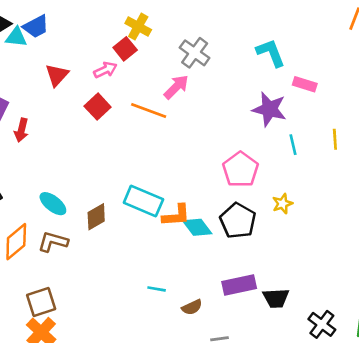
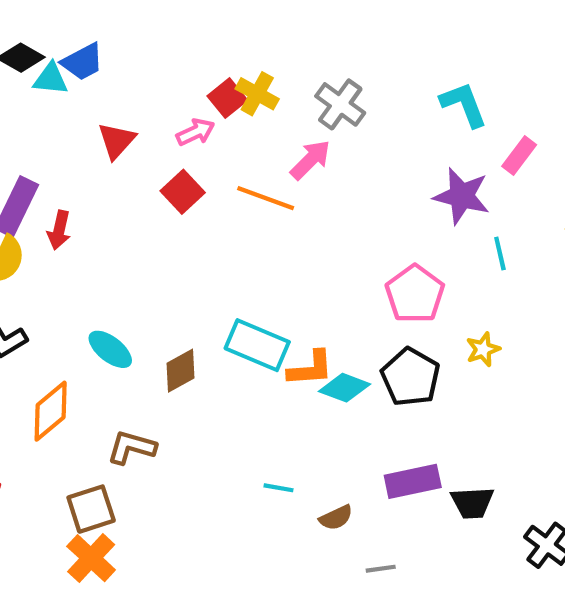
yellow cross: (138, 27) -> (257, 94), moved
pink rectangle: (305, 84) -> (519, 156), turned -70
cyan diamond: (197, 227) -> (344, 388), turned -32
brown L-shape: (53, 242) -> (132, 447), moved

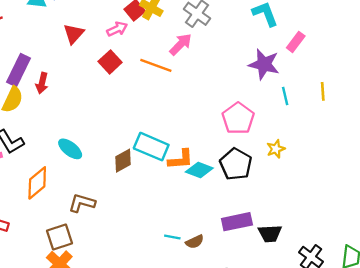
brown diamond: (181, 371) -> (123, 161), moved
cyan line: (278, 488) -> (172, 237), moved

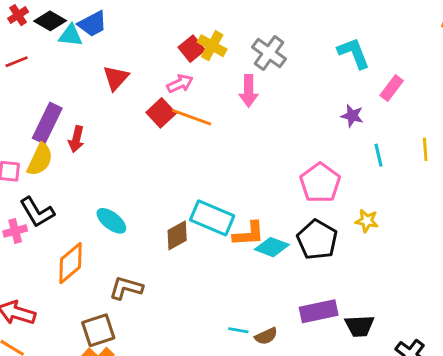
pink arrow: (117, 29) -> (180, 84), moved
pink arrow: (181, 44) -> (249, 91), turned 135
purple star: (264, 64) -> (352, 116), size x0.6
orange line: (156, 65) -> (192, 117), moved
yellow star: (276, 149) -> (367, 221), turned 30

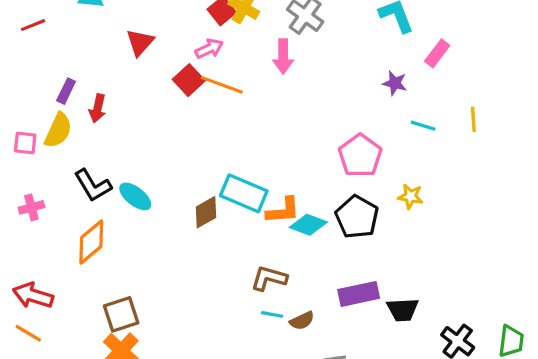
purple rectangle: (47, 123) -> (66, 91), size x0.6
cyan line: (378, 155) -> (423, 126), turned -60
black L-shape: (37, 212) -> (93, 185), moved
brown L-shape: (126, 288) -> (269, 278), moved

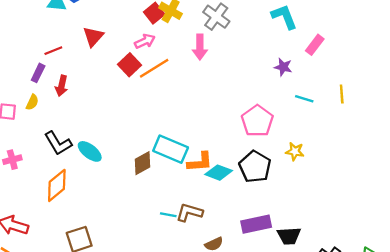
red line: (33, 25) -> (53, 51), moved
orange line: (222, 85) -> (154, 68), turned -52
yellow semicircle: (58, 130) -> (32, 102), size x0.6
cyan line: (272, 314) -> (168, 215), moved

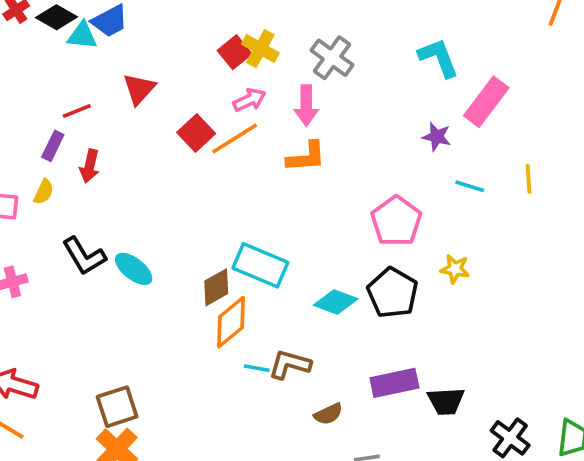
pink arrow: (145, 41) -> (249, 100), moved
pink rectangle: (315, 45) -> (486, 102), size x1.5
orange L-shape: (200, 162) -> (306, 157), moved
orange diamond: (57, 185) -> (231, 322), moved

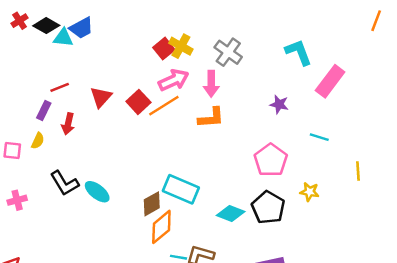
red triangle: (139, 89) -> (101, 97), moved
pink arrow: (249, 100) -> (174, 80), size x1.4
purple star: (437, 137) -> (279, 104), moved
yellow line: (528, 179) -> (358, 171), moved

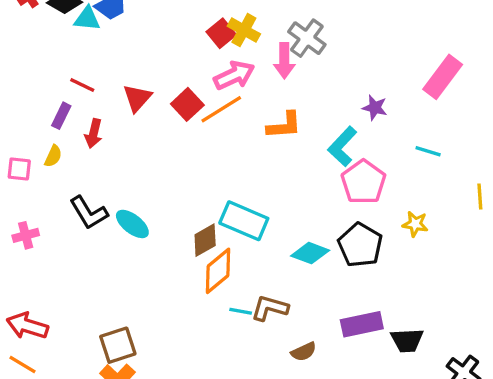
cyan L-shape: (299, 52) -> (342, 146), moved, turned -116
pink arrow: (211, 84) -> (284, 61), moved
red line: (60, 87) -> (82, 85), turned 48

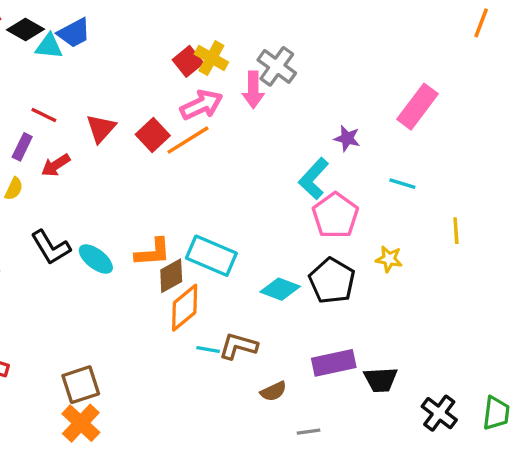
orange L-shape: (284, 125) -> (153, 252), moved
red arrow: (94, 133) -> (56, 165), turned 44

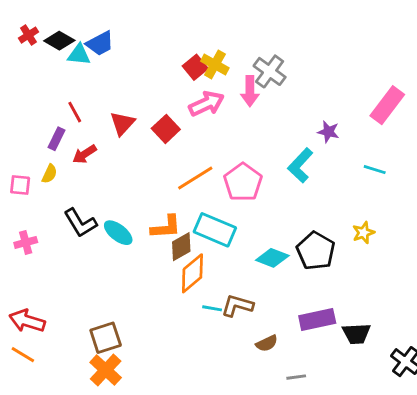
red line: (44, 115) -> (75, 112), turned 35
orange line: (188, 140) -> (195, 178), moved
pink pentagon: (335, 215) -> (243, 182), moved
yellow star: (389, 259) -> (363, 233), turned -30

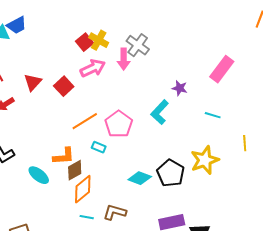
cyan rectangle: (215, 230) -> (99, 147), moved, size x0.5
cyan ellipse: (118, 233) -> (39, 175), moved
yellow star: (363, 233) -> (205, 160), size x1.8
cyan line: (212, 308) -> (87, 217), moved

